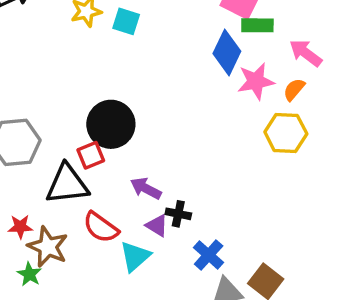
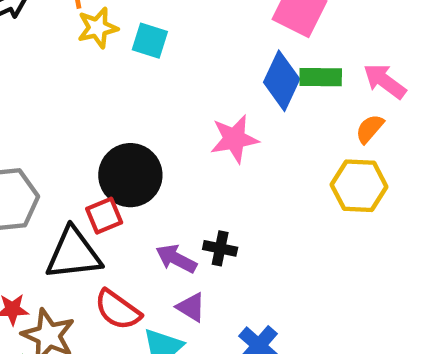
green rectangle: (257, 25) -> (321, 77), moved
pink star: (256, 81) -> (234, 139), moved
black cross: (178, 214) -> (220, 248), moved

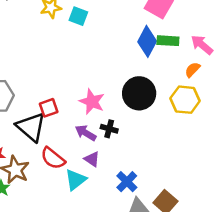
pink star: (234, 139) -> (92, 102), moved, turned 30
black circle: (130, 175) -> (139, 93), moved
black triangle: (73, 254) -> (31, 127), turned 44

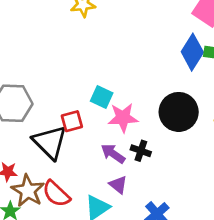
cyan square: (78, 16) -> (102, 97), moved
pink star: (92, 102) -> (123, 118), turned -30
red semicircle: (53, 158) -> (56, 194), moved

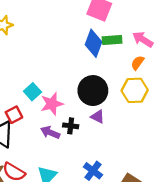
cyan square: (102, 97) -> (32, 92), turned 35
purple triangle: (118, 185) -> (98, 117), moved

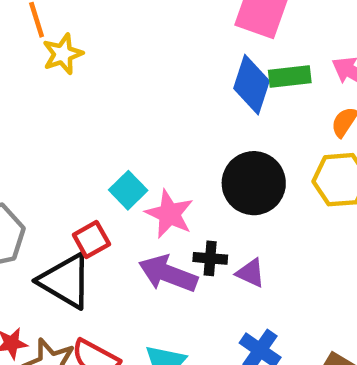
pink star: (52, 104) -> (169, 214), turned -30
purple triangle: (98, 117) -> (251, 273), moved
purple arrow: (50, 132) -> (168, 274), size x1.4

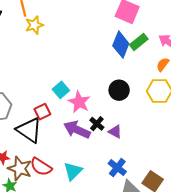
green rectangle: (290, 77) -> (139, 42), turned -36
black circle: (254, 183) -> (119, 90), size x0.7
black cross: (210, 258) -> (97, 124), turned 32

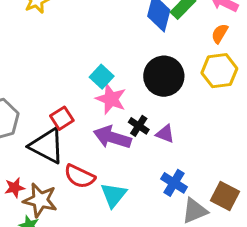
cyan square: (61, 90) -> (102, 77), moved
black circle: (119, 90) -> (164, 76), size x1.4
red semicircle: (41, 167) -> (80, 176), moved

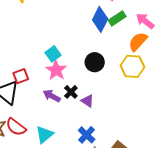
orange semicircle: (220, 34) -> (138, 42), size x1.5
black circle: (164, 76) -> (95, 62), size x0.7
purple arrow: (112, 137) -> (52, 96), size x0.7
red semicircle: (80, 176) -> (16, 127), moved

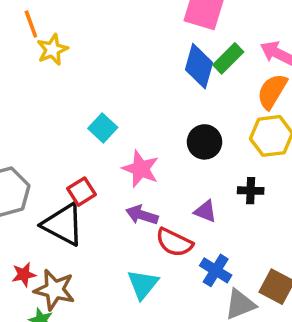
cyan square: (53, 54) -> (103, 128), moved
black cross: (71, 92) -> (251, 191), moved, turned -32
red semicircle: (16, 127) -> (174, 242), moved

